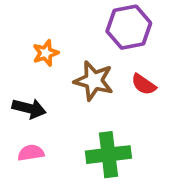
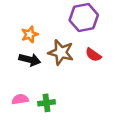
black arrow: (29, 108) -> (30, 60), moved
green cross: (108, 155) -> (46, 103), moved, size x0.6

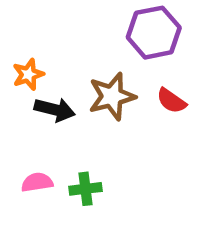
orange star: (30, 34) -> (28, 74), moved
brown star: (61, 52) -> (112, 96), turned -30

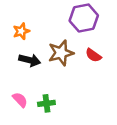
orange star: (28, 74) -> (21, 31), moved
pink semicircle: (37, 182) -> (20, 100), turned 56

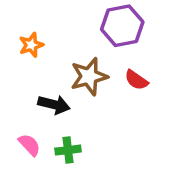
black arrow: (30, 60) -> (54, 105), moved

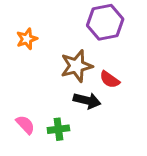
red semicircle: (136, 80) -> (110, 80), moved
black arrow: (54, 105) -> (87, 101), moved

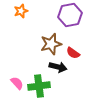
orange star: (27, 39) -> (21, 11), moved
green cross: (58, 129) -> (39, 86), size x1.5

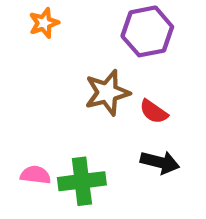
black arrow: (58, 67) -> (160, 162), moved
pink semicircle: (17, 83) -> (35, 175), turned -40

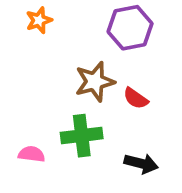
black arrow: (160, 162) -> (141, 163), moved
green cross: (82, 181) -> (82, 136), moved

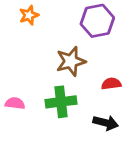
red semicircle: (136, 98) -> (111, 84), moved, turned 138
pink semicircle: (31, 154) -> (15, 103), moved

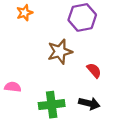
red semicircle: (111, 84) -> (94, 70), turned 56
green cross: (61, 102) -> (52, 105), moved

